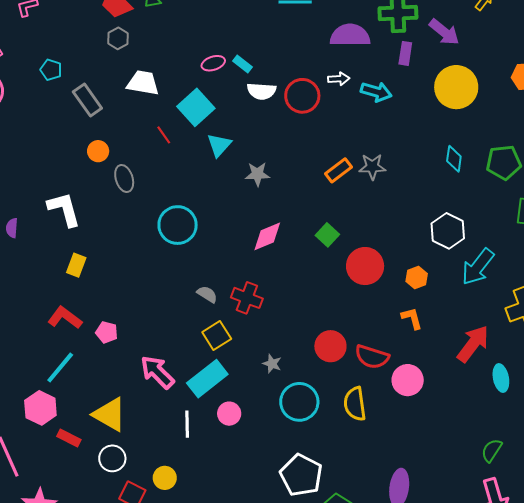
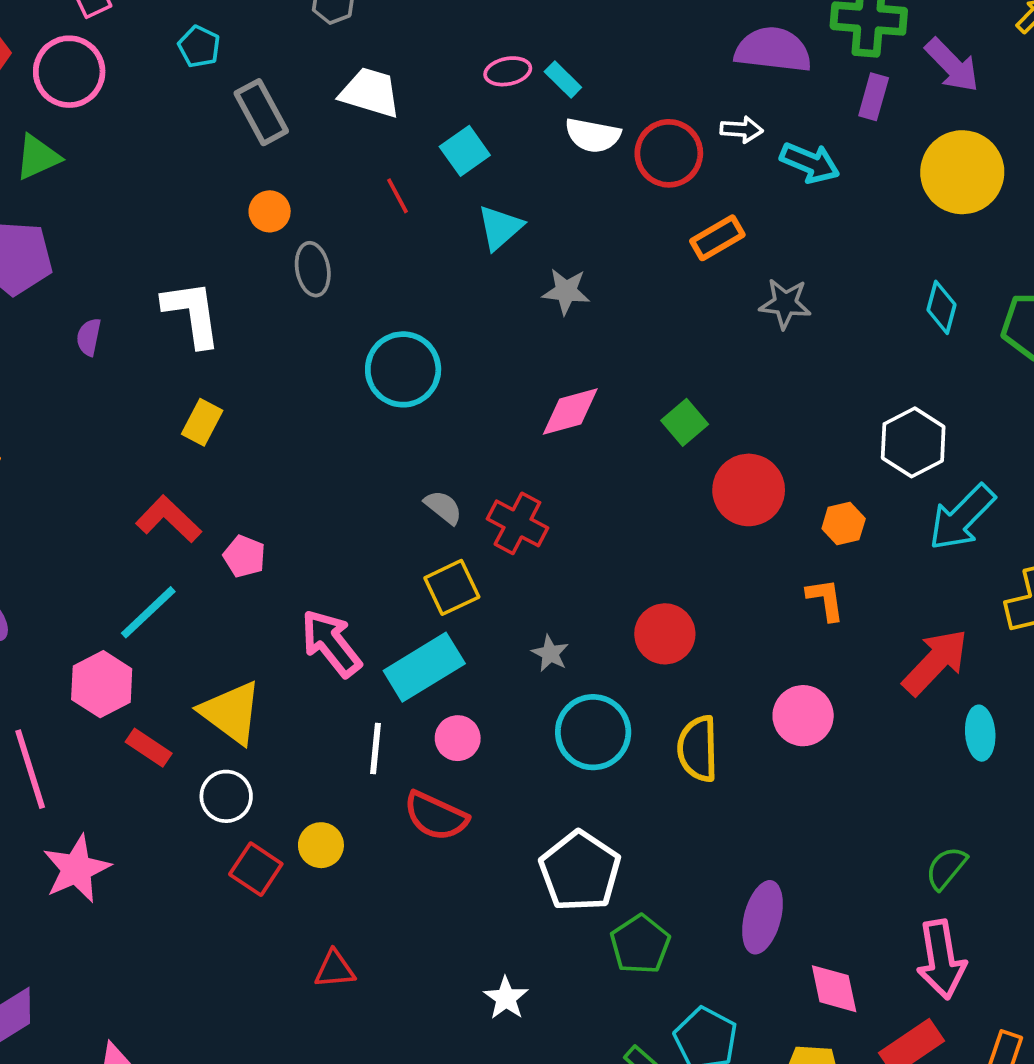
cyan square: (196, 107) -> (465, 151), size x0.7
orange rectangle: (339, 170) -> (717, 238), moved
red semicircle: (372, 357) -> (436, 816), moved

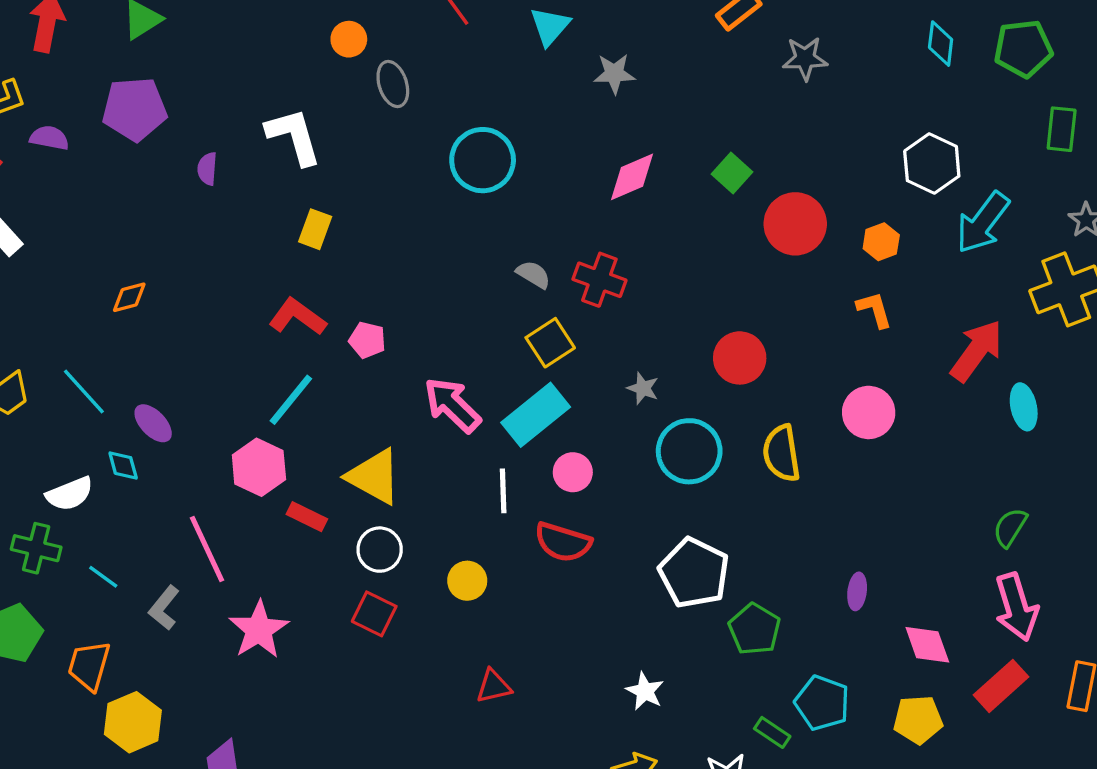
red square: (256, 869) -> (374, 614), moved
purple ellipse: (762, 917) -> (857, 591), size x0.6

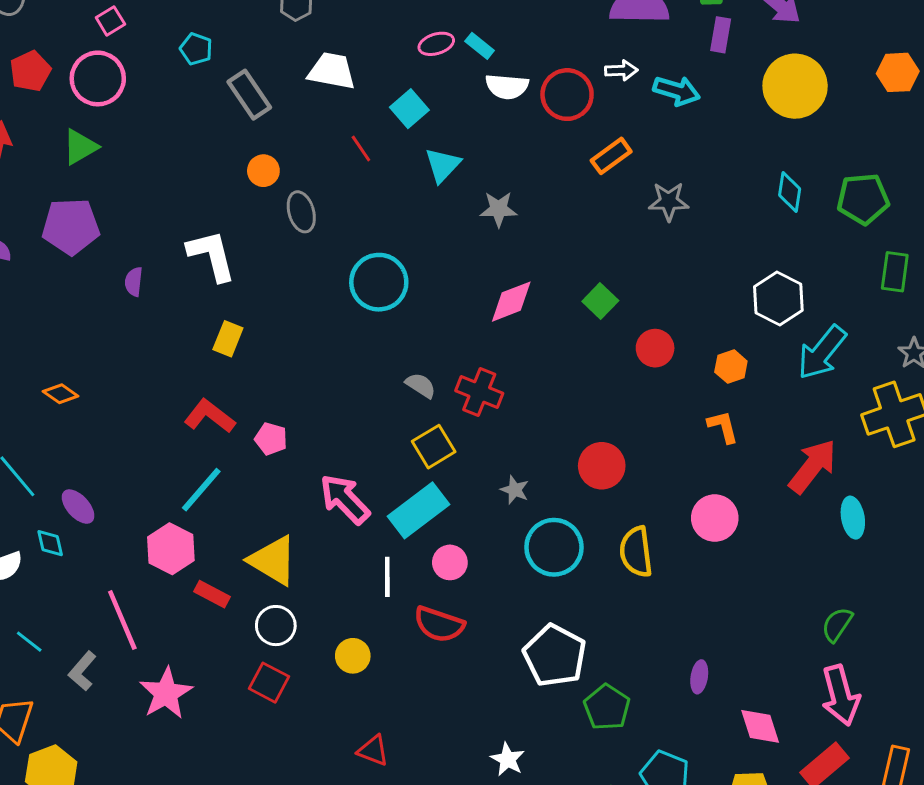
red circle: (795, 224) -> (655, 348), size x0.7
orange diamond: (129, 297) -> (61, 394), turned 48
red triangle: (494, 686) -> (373, 751), turned 32

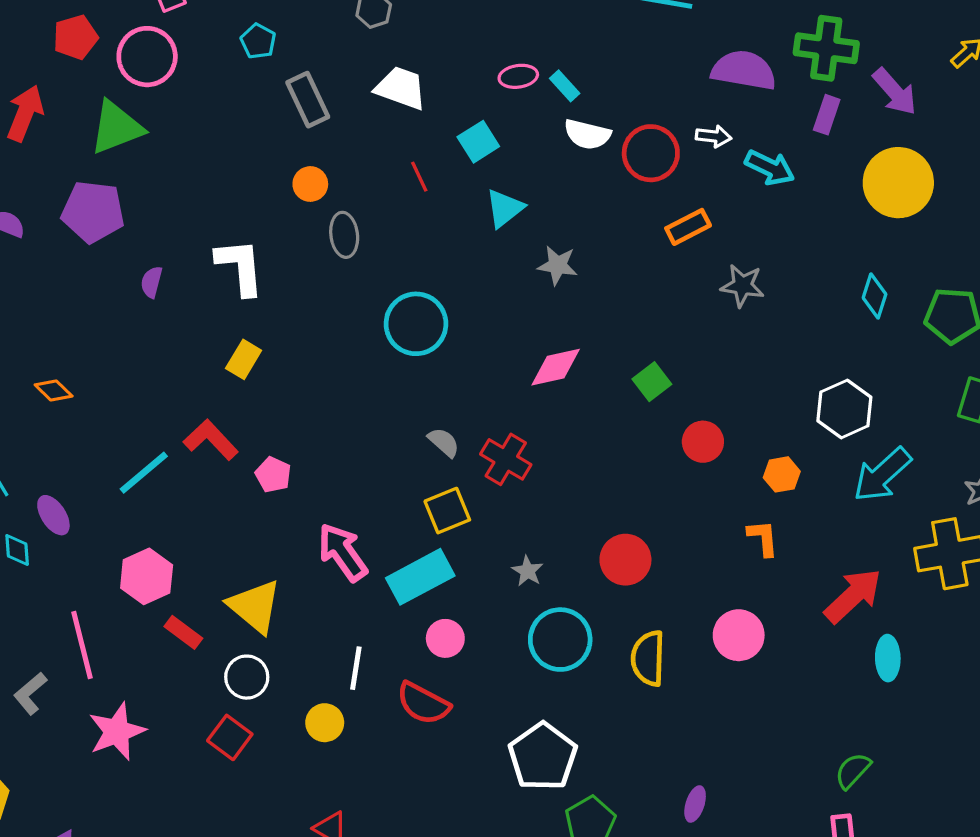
green triangle: (80, 147) -> (116, 127), size x1.4
cyan line: (201, 490) -> (144, 473), moved
white line: (387, 577) -> (356, 668), moved

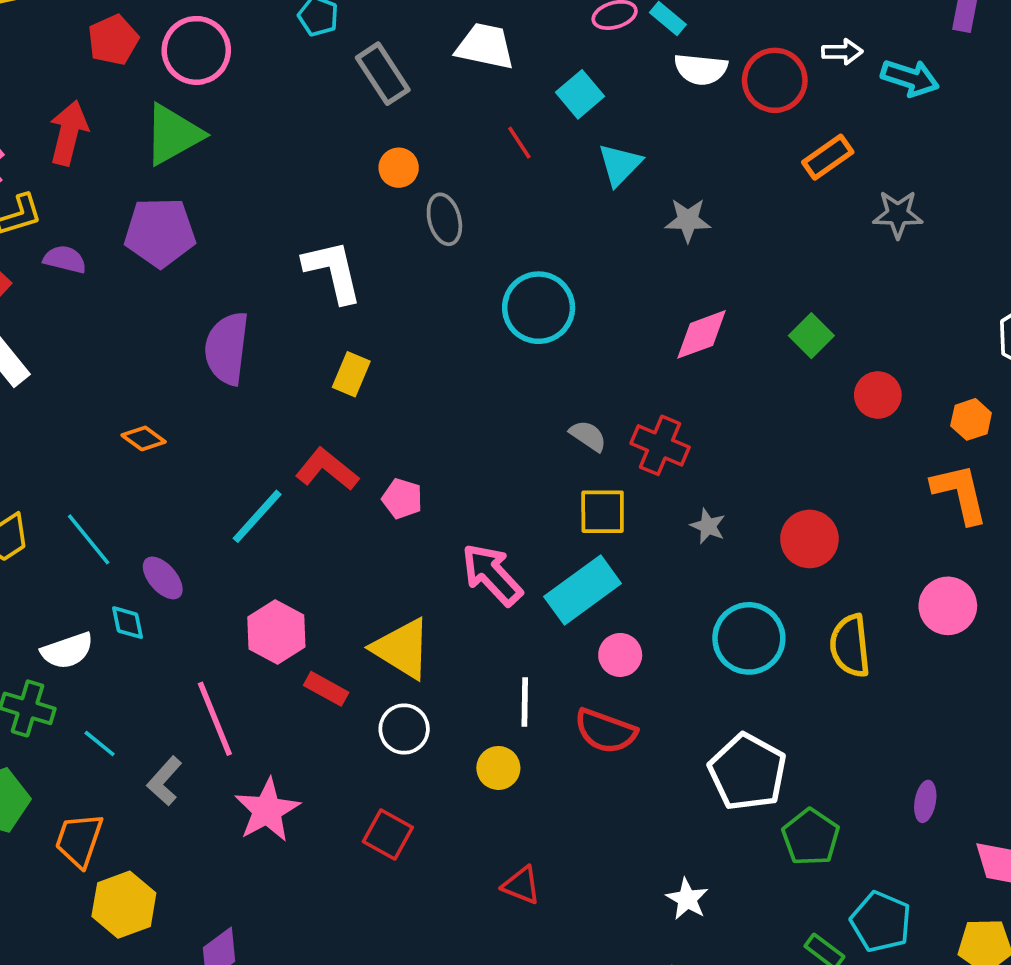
purple semicircle: (152, 282) -> (227, 348), moved, size x2.0
yellow square: (447, 511) -> (603, 512), turned 30
orange L-shape: (763, 538) -> (960, 493), size x1.5
gray star: (528, 571) -> (708, 526), moved
red square: (230, 737) -> (388, 834), moved

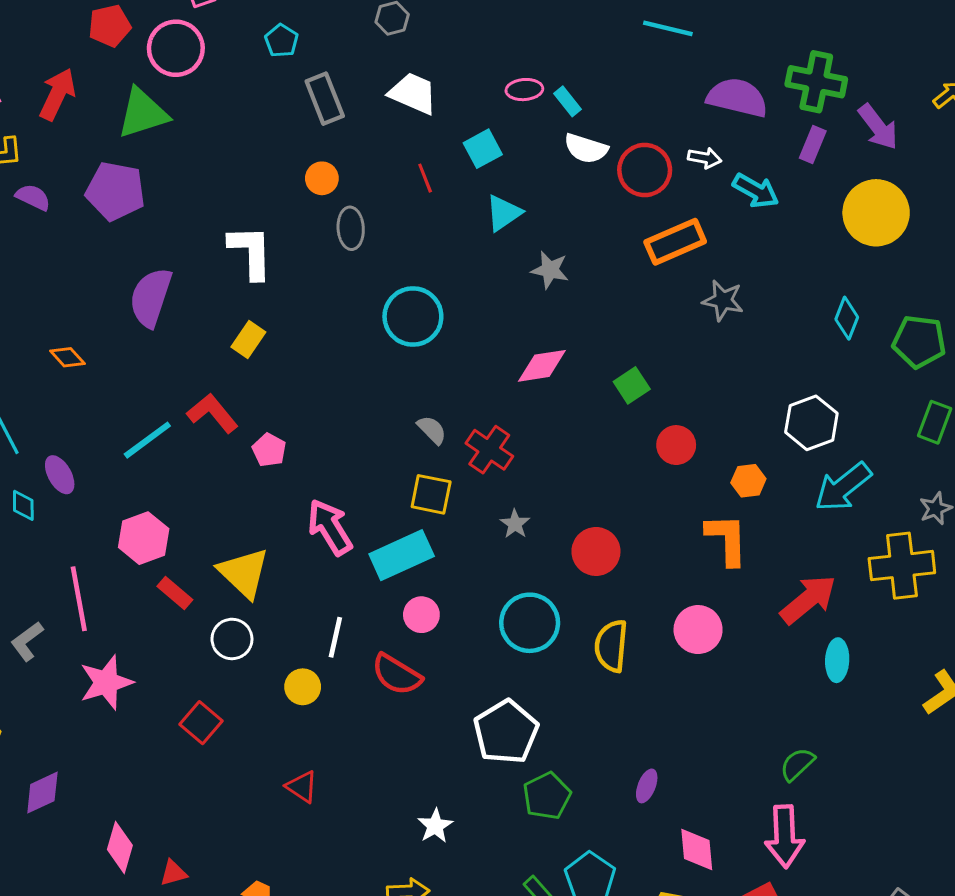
orange rectangle: (828, 157) -> (675, 242), size x1.4

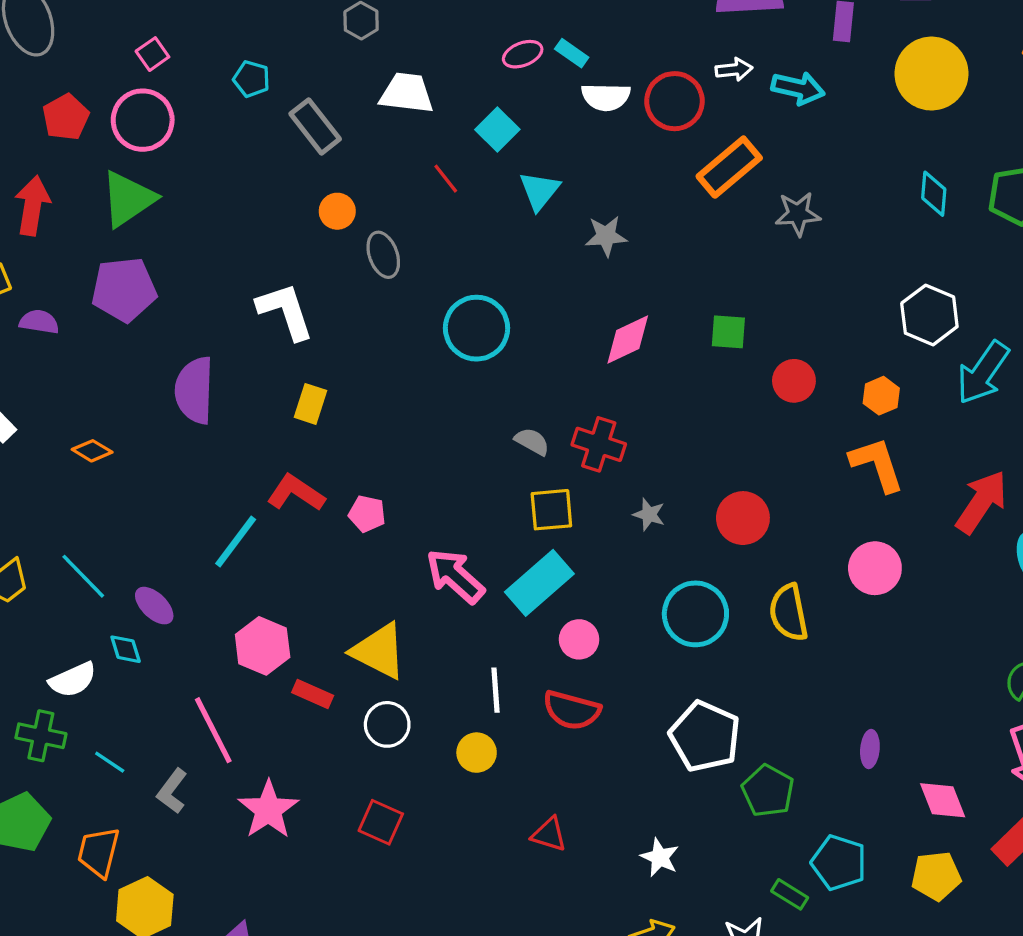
orange diamond: (67, 357) -> (92, 451), moved
green square: (632, 385) -> (728, 332), turned -36
red triangle: (302, 787) -> (549, 834), moved

